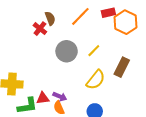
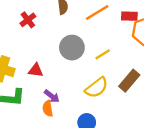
red cross: (40, 29) -> (28, 20), moved
red triangle: (43, 98) -> (36, 70), moved

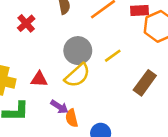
yellow semicircle: (97, 88) -> (77, 75), moved
orange semicircle: (48, 109) -> (72, 118), moved

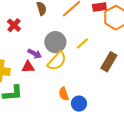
purple arrow: (59, 107) -> (35, 54), moved
orange semicircle: (72, 118) -> (64, 94), moved

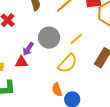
purple arrow: (35, 54) -> (28, 49), turned 96
yellow semicircle: (57, 61) -> (68, 63), moved

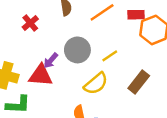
red triangle: (21, 62) -> (41, 75), size x1.5

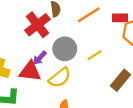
red cross: (30, 23) -> (38, 25), moved, size x1.6
yellow semicircle: (96, 84) -> (60, 78), moved

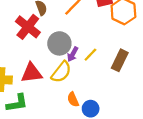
yellow line: (94, 55) -> (90, 55), moved
purple arrow: (40, 58) -> (73, 54), moved

